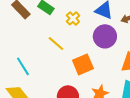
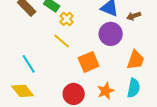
yellow cross: (73, 18) -> (67, 19), moved

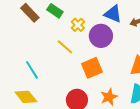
yellow cross: (67, 19) -> (78, 25), moved
purple circle: (111, 34) -> (101, 36), moved

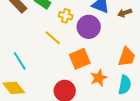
yellow cross: (78, 25) -> (66, 16), turned -32
orange star: (109, 97) -> (99, 78), moved

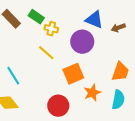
yellow cross: (66, 16) -> (51, 29), moved

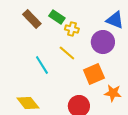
cyan line: (13, 76) -> (42, 65), moved
orange star: (92, 93) -> (113, 93), turned 30

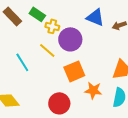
purple circle: (103, 42) -> (70, 39), moved

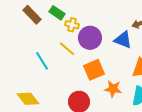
blue triangle: (95, 17) -> (123, 40), moved

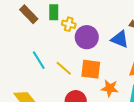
green rectangle: (57, 13) -> (54, 12), turned 56
yellow line: (67, 49) -> (64, 68), moved
orange square: (94, 70) -> (91, 69), turned 30

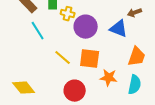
cyan line: (39, 60) -> (38, 31), moved

